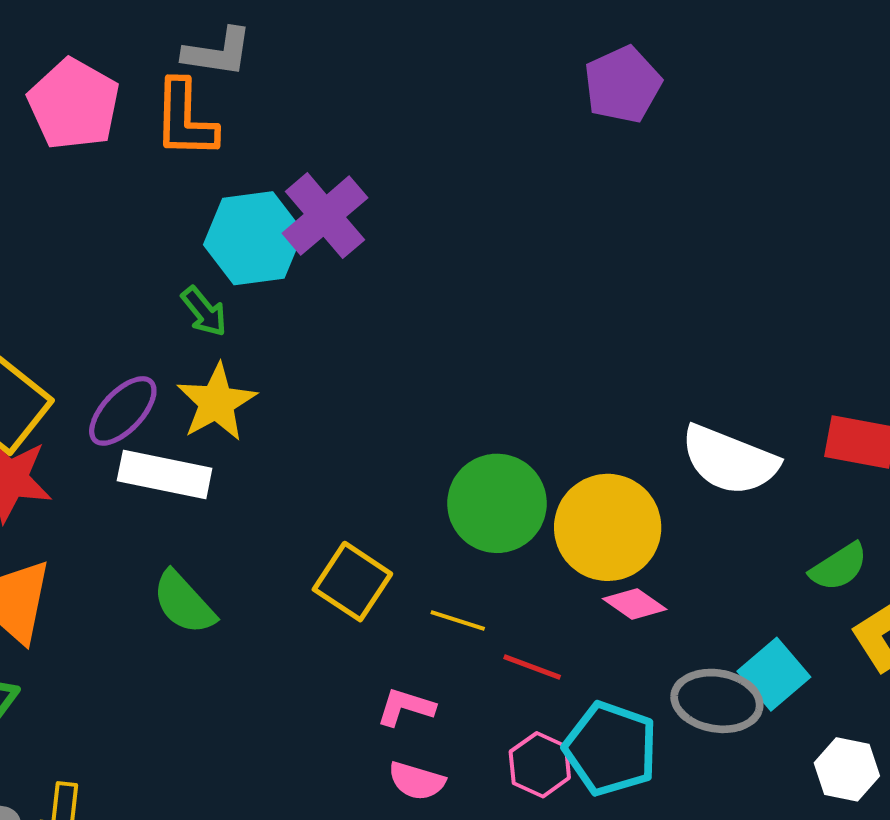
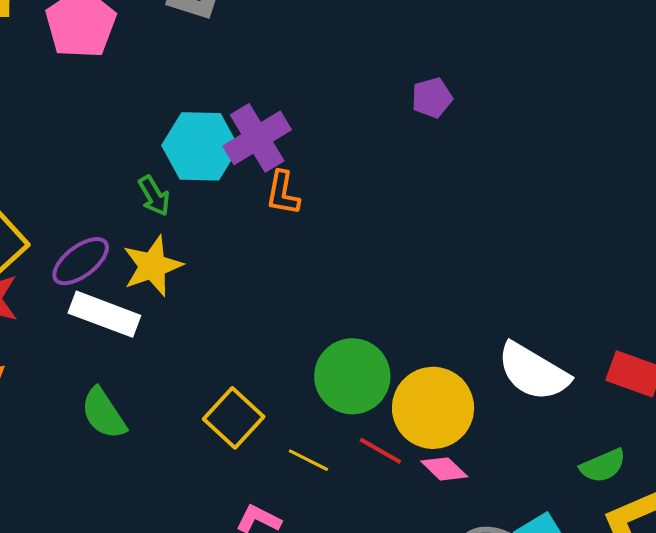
purple pentagon: (623, 85) -> (432, 98), moved, size x0.7
orange L-shape: (185, 119) -> (283, 193), moved, size x0.7
red line: (532, 667) -> (380, 451), moved

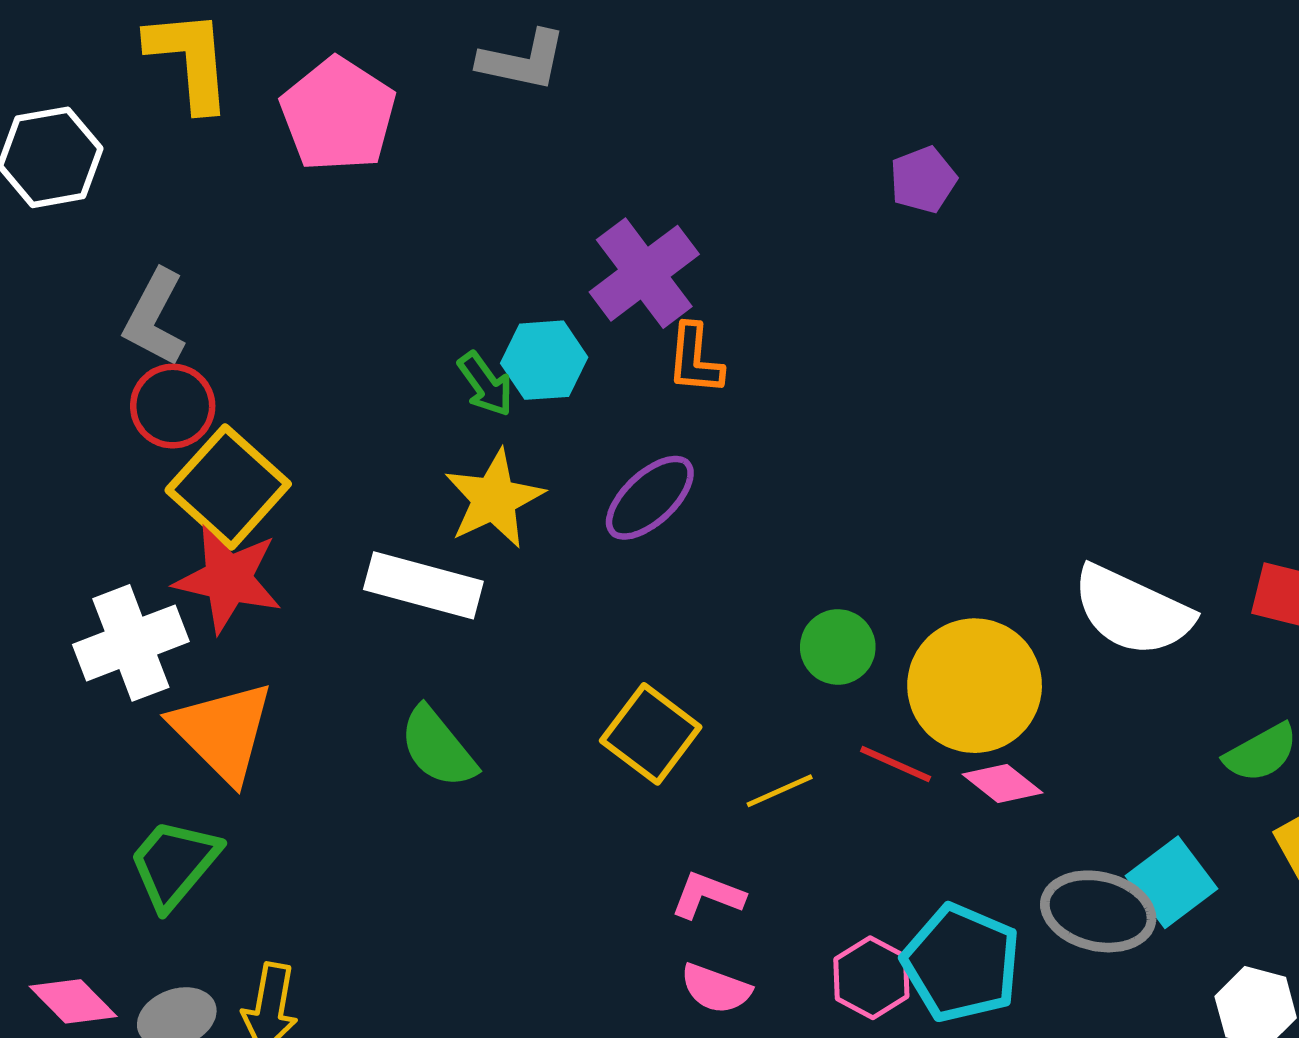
cyan hexagon: (200, 146) -> (544, 360), moved, size x0.7
purple ellipse: (81, 261) -> (650, 498), moved
green circle: (352, 376) -> (838, 647), size x0.6
yellow line: (308, 460) -> (780, 791), turned -45

